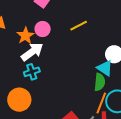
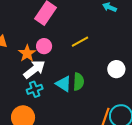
cyan triangle: (105, 68) -> (64, 84), moved
green semicircle: (100, 82) -> (79, 82), moved

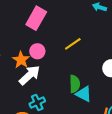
cyan triangle: (64, 84) -> (84, 94), moved
cyan cross: (35, 89) -> (37, 103), moved

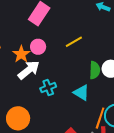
green semicircle: (75, 84) -> (95, 70), moved
cyan cross: (37, 103) -> (48, 87), moved

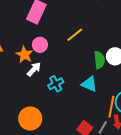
white arrow: (29, 70) -> (34, 69), size x0.7

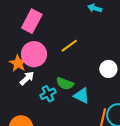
pink circle: (40, 45) -> (34, 54), size x1.6
green semicircle: (99, 60) -> (65, 84), moved, turned 114

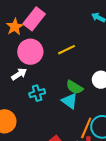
orange star: (18, 63) -> (15, 27), moved
green semicircle: (65, 84) -> (74, 87), moved

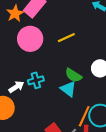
white arrow: (19, 74) -> (16, 87), moved

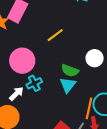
pink circle: (30, 39) -> (22, 61), moved
cyan triangle: (68, 89) -> (68, 85), turned 42

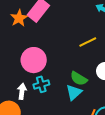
yellow line: (55, 35) -> (88, 42), moved
white arrow: (16, 94) -> (22, 91), turned -49

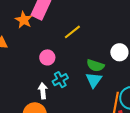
yellow line: (88, 42) -> (72, 32), moved
pink circle: (34, 60) -> (47, 57), size x0.6

